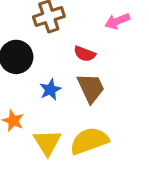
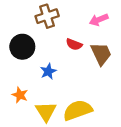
brown trapezoid: (91, 88) -> (101, 54), moved

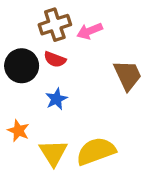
pink arrow: (99, 20) -> (90, 31), moved
red semicircle: (74, 44) -> (55, 59), moved

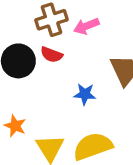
blue star: (56, 99) -> (85, 94), moved, turned 30

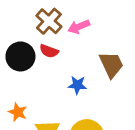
brown cross: (52, 20) -> (49, 21), turned -30

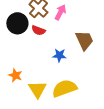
pink arrow: (79, 27) -> (60, 12), turned 140
black circle: (20, 56) -> (17, 23), moved

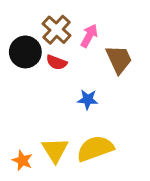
brown trapezoid: (84, 40) -> (119, 59), moved
orange star: (15, 75) -> (22, 160), moved

